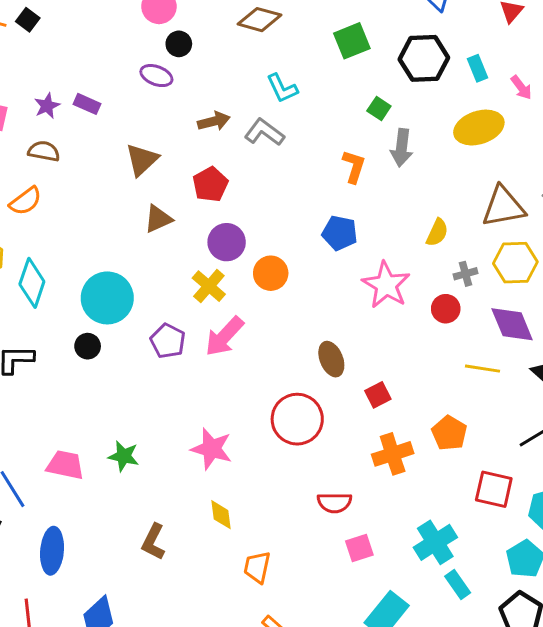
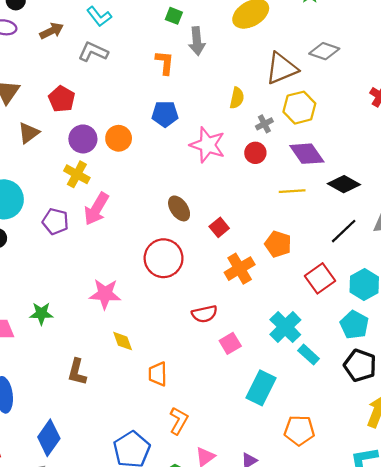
brown arrow: (214, 121) -> (52, 31), moved
orange circle: (271, 273) -> (119, 138), moved
red square: (494, 489) -> (320, 278), turned -36

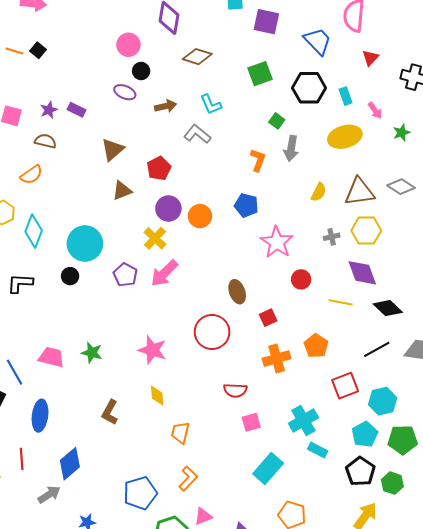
yellow semicircle: (237, 98) -> (319, 192), moved
red circle: (255, 153) -> (301, 279), moved
cyan rectangle: (309, 355) -> (318, 450), turned -30

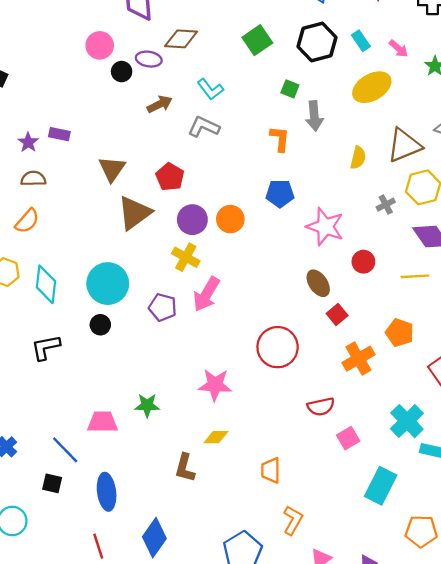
purple ellipse: (125, 92) -> (149, 59), moved
brown triangle: (122, 191) -> (135, 213), size x1.5
brown ellipse: (237, 292) -> (318, 283), moved
yellow diamond: (157, 396) -> (216, 437), moved, turned -70

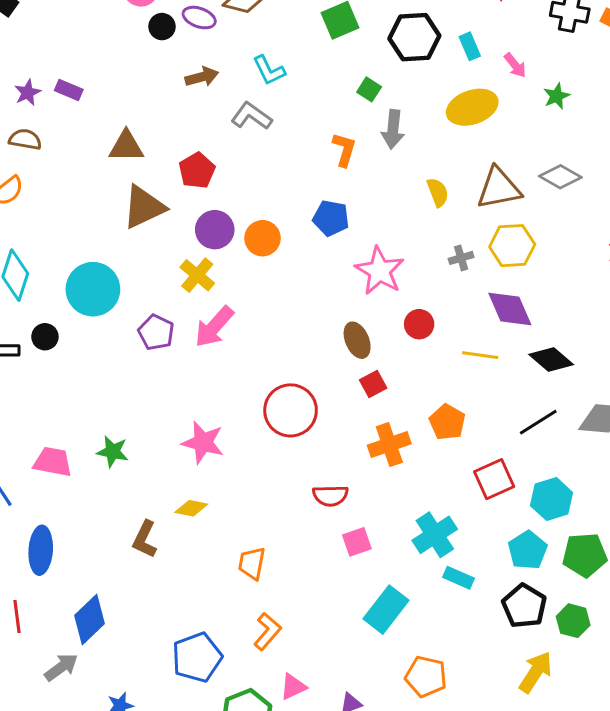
yellow semicircle: (358, 158) -> (438, 192), turned -45
brown triangle: (112, 169) -> (126, 146), turned 44
black circle: (100, 325) -> (45, 337), moved

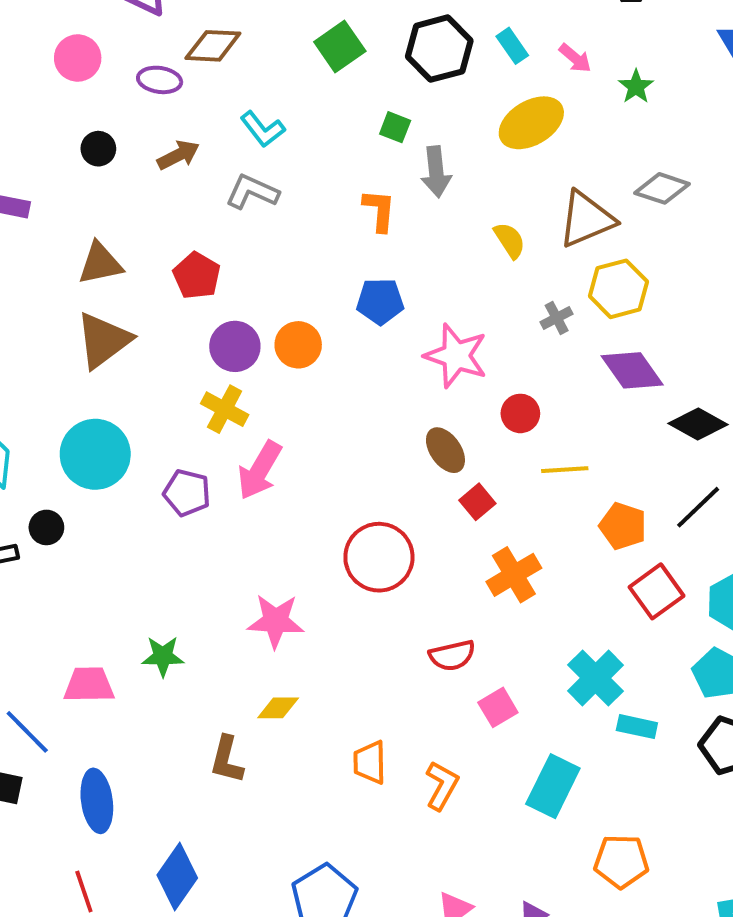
black circle: (162, 27) -> (98, 149), moved
brown triangle: (144, 207) -> (103, 340), moved
yellow line: (480, 355) -> (565, 470), moved
orange pentagon: (447, 422) -> (623, 526), moved
orange L-shape: (267, 631) -> (442, 785), moved

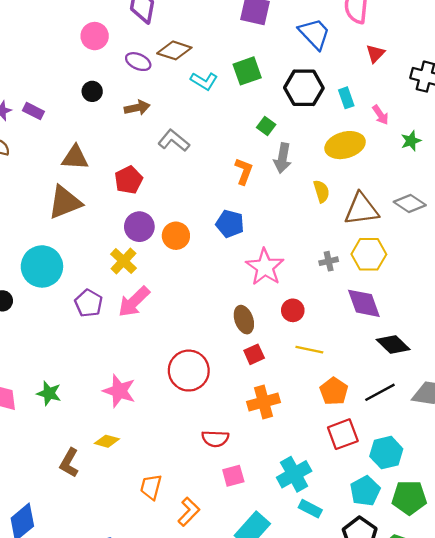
cyan L-shape: (263, 129) -> (204, 81), moved, turned -36
yellow semicircle: (510, 240) -> (321, 191), moved

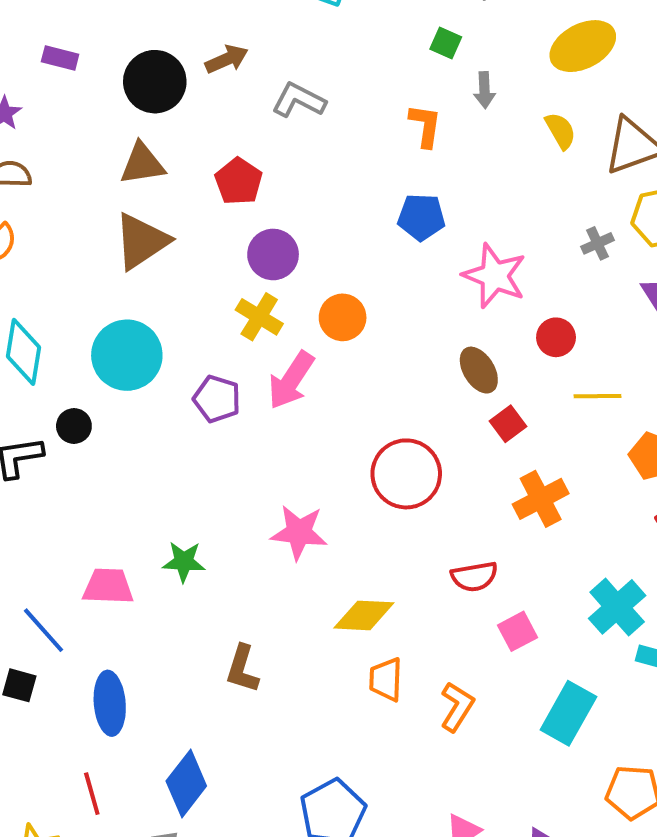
black circle: (92, 91) -> (155, 82), moved, size x1.8
purple rectangle: (33, 111) -> (60, 58), moved
gray arrow: (283, 158) -> (484, 90), size x0.7
orange circle: (176, 236) -> (343, 317), moved
yellow diamond: (107, 441) -> (364, 615), moved, size x1.4

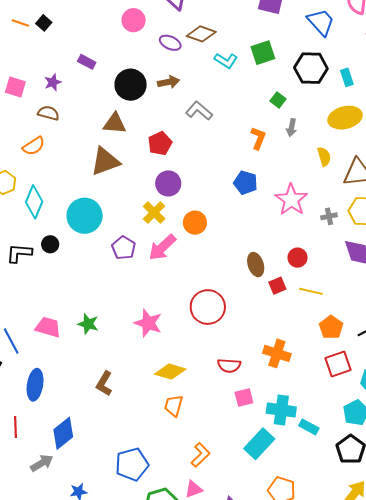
pink star: (495, 276) -> (291, 200), moved
red square: (508, 424) -> (277, 286), moved
orange cross: (541, 499) -> (277, 353), moved, turned 32
cyan cross: (617, 607) -> (281, 410), moved, turned 36
orange L-shape: (457, 707) -> (200, 455), moved

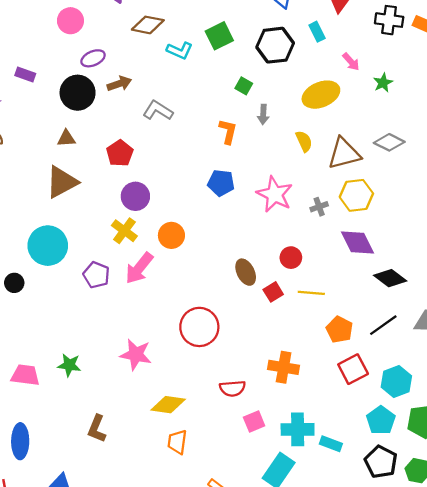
purple ellipse: (170, 43) -> (93, 58), moved, turned -40
cyan rectangle: (347, 77) -> (317, 32), moved
brown triangle: (115, 123) -> (66, 138), size x0.7

